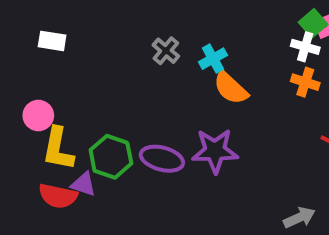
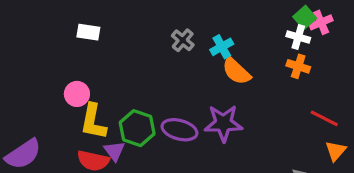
purple triangle: (83, 184) -> (114, 151), turned 35

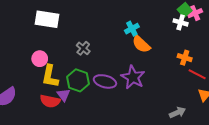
white rectangle: (88, 32) -> (47, 19), size x1.6
gray cross: (183, 40) -> (83, 48), moved
orange cross: (298, 66) -> (185, 58), moved
purple star: (223, 123) -> (133, 77), turned 30

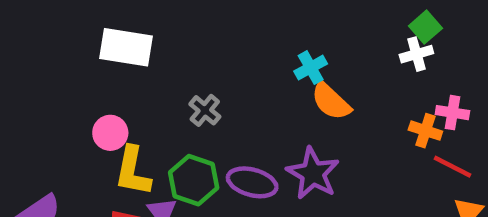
pink cross: (195, 13) -> (452, 113), moved, turned 32
white cross: (181, 22) -> (416, 54), turned -32

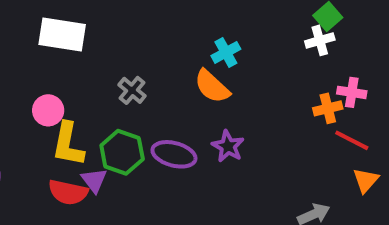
orange semicircle: (331, 101) -> (212, 86), moved
orange cross: (425, 131) -> (328, 108), turned -32
purple star: (313, 173) -> (228, 146), size x0.7

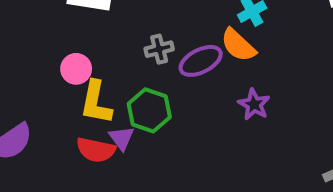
gray cross: (132, 90) -> (159, 49), turned 36
purple ellipse: (174, 154) -> (201, 61), moved, turned -42

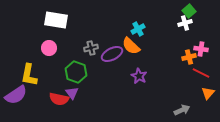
pink circle: (76, 69) -> (49, 48), moved
yellow L-shape: (96, 102) -> (29, 75), moved
green hexagon: (149, 110) -> (76, 72), moved

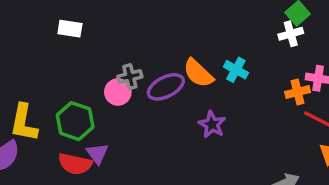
white rectangle: (56, 20) -> (70, 29), size x0.6
cyan cross: (138, 29) -> (236, 70), moved, turned -32
pink circle: (49, 48) -> (118, 92), moved
green hexagon: (76, 72) -> (75, 121), moved

